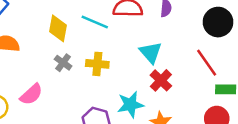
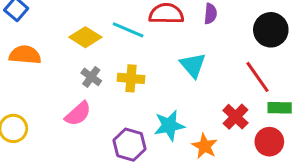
yellow diamond: (58, 28) -> (85, 37), turned -68
red cross: (161, 80) -> (235, 117), moved
pink semicircle: (31, 94) -> (78, 114), moved

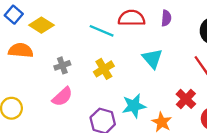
yellow diamond: (85, 37) -> (41, 25), moved
gray cross: (91, 77) -> (62, 65), moved, turned 35
yellow cross: (131, 78) -> (104, 69), turned -36

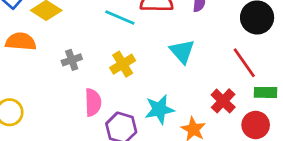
pink semicircle: (62, 97) -> (93, 102), moved, turned -50

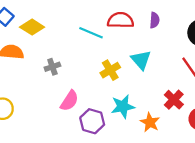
yellow cross: (123, 64) -> (110, 70), moved
pink semicircle: (93, 102) -> (69, 101), turned 35

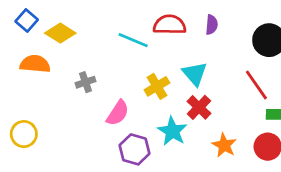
red cross: (174, 100) -> (199, 107), moved
pink semicircle: (69, 101) -> (118, 113), moved
cyan star: (123, 106) -> (172, 131), turned -30
orange star: (150, 122) -> (224, 145), moved

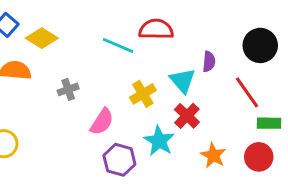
purple semicircle: (212, 25) -> (209, 62), moved

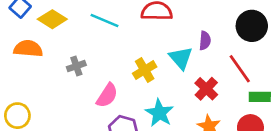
cyan line: (118, 45) -> (104, 20), moved
red cross: (187, 116) -> (206, 89), moved

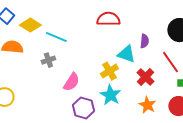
cyan line: (104, 20) -> (56, 37), moved
cyan triangle: (181, 58) -> (126, 54), turned -30
yellow cross: (145, 70) -> (109, 71), moved

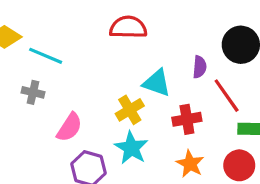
purple semicircle: (144, 41) -> (200, 67), moved
gray cross: (48, 60) -> (33, 92), turned 32
red cross: (145, 77) -> (187, 119), turned 36

